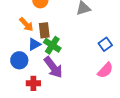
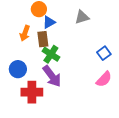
orange arrow: (26, 24) -> (25, 33), turned 63
blue triangle: (34, 44) -> (49, 22), moved
red cross: (33, 83) -> (32, 92), size x1.5

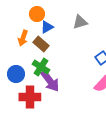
brown rectangle: (43, 39) -> (41, 44), turned -42
green cross: (51, 54) -> (41, 67), moved

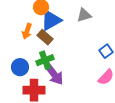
blue triangle: (47, 27) -> (51, 20), size x1.6
green cross: (41, 67) -> (45, 60), turned 36

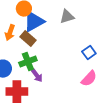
purple arrow: (54, 74) -> (37, 76), size x0.6

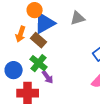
green cross: (28, 62) -> (39, 63), turned -30

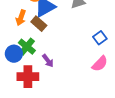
green cross: (39, 63) -> (27, 47), moved

